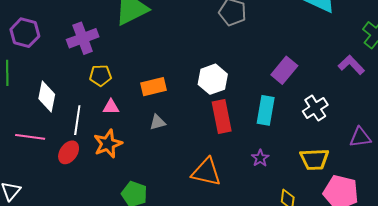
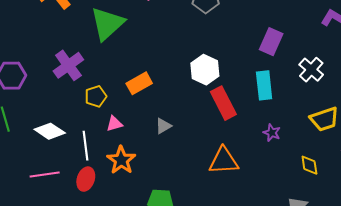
orange rectangle: (154, 87) -> (139, 83), moved
white diamond: (47, 97) -> (50, 131), turned -52

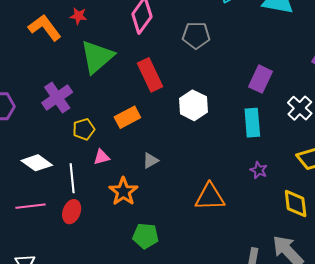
red rectangle: (223, 103) -> (150, 75), moved
orange star: (121, 160) -> (123, 191), moved
yellow diamond: (309, 165) -> (296, 204), size x1.4

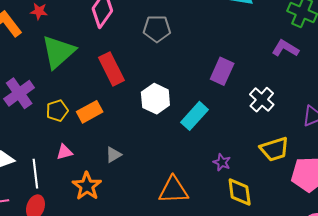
cyan rectangle: (252, 123) -> (195, 116), moved, turned 48
yellow pentagon: (84, 129) -> (57, 111), moved
yellow diamond: (296, 204) -> (240, 192), moved

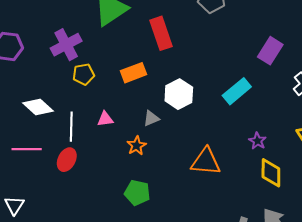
white hexagon: (155, 99) -> (179, 94), moved
yellow pentagon: (57, 111) -> (84, 74), moved
pink triangle: (64, 152) -> (105, 119), moved
orange star: (87, 186) -> (137, 146), moved, size x0.7

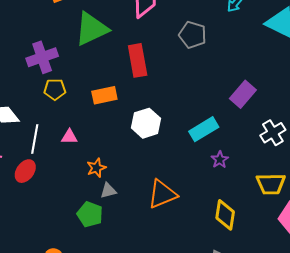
gray triangle: (151, 118) -> (108, 191), moved
purple star: (258, 141) -> (220, 160), moved
orange triangle: (206, 162) -> (162, 194), turned -36

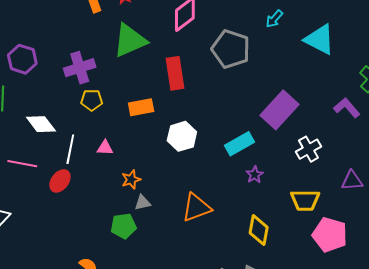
gray pentagon: (193, 35) -> (231, 49), size x1.4
purple rectangle: (243, 94) -> (280, 110), size x1.4
green pentagon: (90, 214) -> (123, 226), turned -30

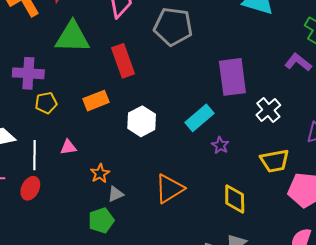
green triangle: (130, 40) -> (72, 37), turned 36
purple cross: (80, 68) -> (28, 73), turned 32
purple rectangle: (280, 110) -> (232, 77), turned -39

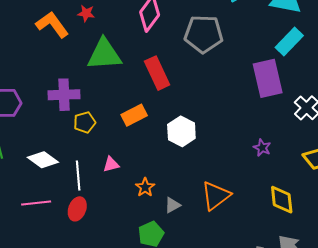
cyan rectangle: (200, 118) -> (289, 41), moved
gray triangle: (115, 194) -> (172, 205), moved

